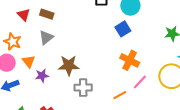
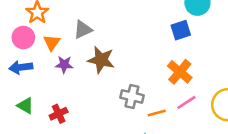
gray triangle: (46, 38) -> (83, 30), moved
gray cross: (83, 88) -> (132, 96), moved

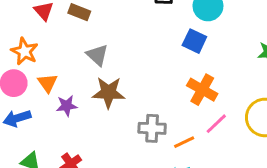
gray triangle: (83, 30) -> (97, 55), moved, turned -42
blue square: (181, 30) -> (194, 41), turned -36

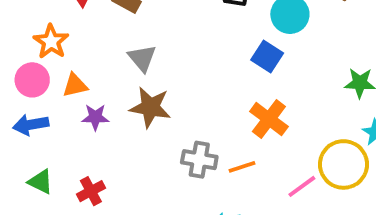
orange triangle: (48, 83) -> (75, 85), turned 45
pink line: (216, 124) -> (302, 186), moved
orange line: (184, 142) -> (242, 167), moved

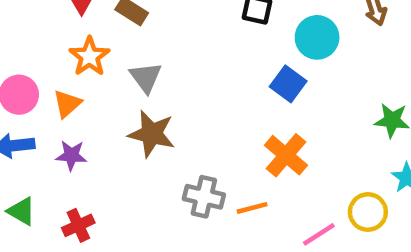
orange star: (51, 42) -> (90, 57), moved
orange triangle: (75, 85) -> (67, 104), turned -32
purple star: (95, 117) -> (71, 155), moved
yellow circle: (344, 164) -> (368, 212), size x0.7

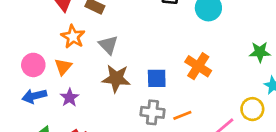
blue square: (288, 84) -> (157, 78), moved, turned -30
purple star: (71, 155) -> (70, 98), turned -30
orange cross: (286, 155) -> (198, 66), moved

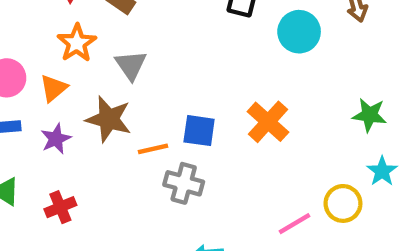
brown star: (116, 78) -> (109, 119), moved
orange line: (182, 115) -> (153, 149), moved

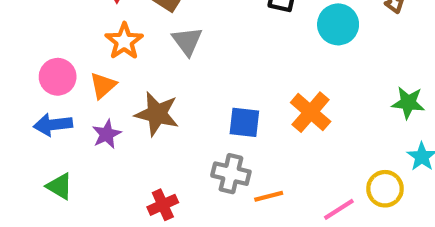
gray triangle: (131, 65) -> (187, 41), moved
orange line: (153, 149) -> (269, 196), moved
red cross: (60, 207) -> (163, 205), moved

